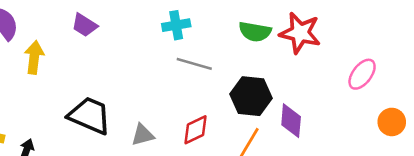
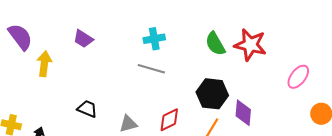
green semicircle: (255, 32) -> (215, 44), turned 50
gray line: (194, 64) -> (151, 69), moved
black trapezoid: (90, 116) -> (87, 109), size x0.6

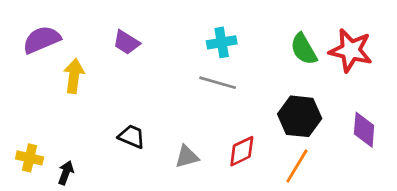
purple semicircle: (20, 37) -> (42, 40), turned -76
purple diamond: (243, 113) -> (364, 130), moved

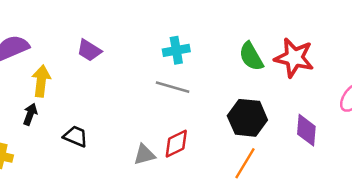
black trapezoid: (132, 136) -> (76, 136), moved
red diamond: (242, 151) -> (176, 144), moved
black arrow: (66, 173) -> (30, 114), moved

